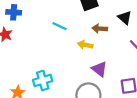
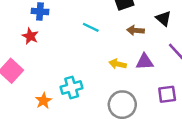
yellow arrow: (85, 45) -> (118, 64), moved
purple triangle: (99, 69) -> (145, 62), moved, turned -42

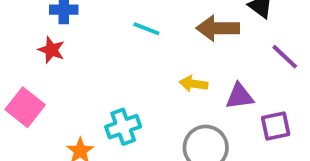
brown arrow: (135, 30) -> (218, 28), size x1.5
purple triangle: (145, 62) -> (240, 96), moved

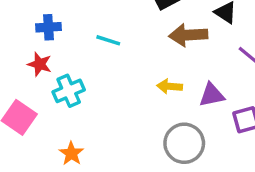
cyan line: (146, 29) -> (108, 40), moved
cyan cross: (123, 127) -> (69, 91), moved

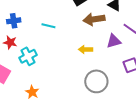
purple triangle: (212, 95) -> (114, 41), moved

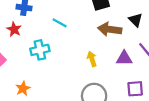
yellow arrow: (86, 49) -> (92, 59), turned 56
cyan cross: (28, 56) -> (40, 50), moved

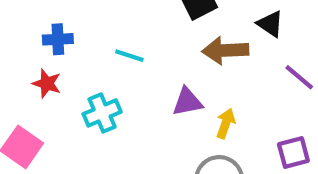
purple triangle: (124, 58) -> (187, 102), moved
yellow arrow: (92, 59) -> (226, 123), moved, turned 48

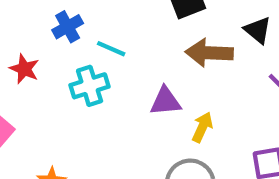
blue cross: (58, 39) -> (68, 27), moved, turned -32
cyan cross: (102, 113) -> (90, 86), moved

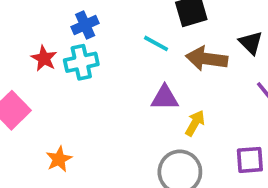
cyan line: (111, 49) -> (156, 43), moved
cyan cross: (90, 86) -> (81, 62), moved

